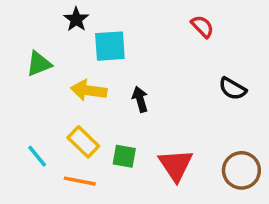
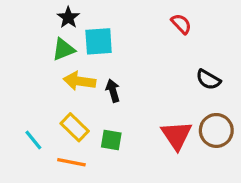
green triangle: (39, 64) -> (64, 49), moved
black arrow: (140, 99) -> (113, 91), moved
red triangle: (176, 165) -> (176, 135), moved
brown circle: (241, 170) -> (216, 130), moved

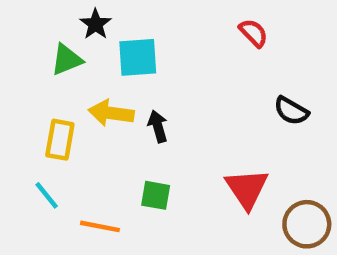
green triangle: (64, 49) -> (67, 60), moved
yellow rectangle: (75, 127) -> (60, 140), moved, turned 56
brown circle: (216, 130) -> (307, 224), moved

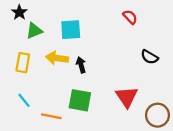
black star: (96, 24) -> (19, 12), moved
yellow rectangle: (60, 140) -> (23, 63), moved
green square: (156, 195) -> (80, 100), size x1.5

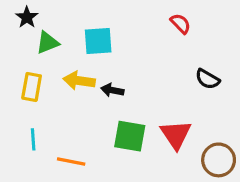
black arrow: (81, 65) -> (112, 90), turned -63
cyan line: (24, 100) -> (33, 139), turned 35
green square: (80, 100) -> (130, 136), moved

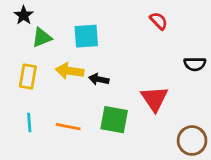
black semicircle: (207, 79) -> (195, 64), moved, turned -30
red triangle: (176, 135) -> (154, 99), moved
orange line: (71, 162) -> (68, 127), moved

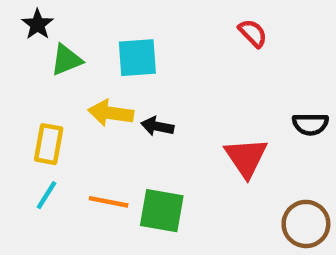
black semicircle: (195, 64) -> (310, 124), moved
yellow rectangle: (28, 77) -> (49, 144), moved
green square: (114, 120) -> (162, 211), moved
cyan line: (29, 122) -> (46, 195), turned 36

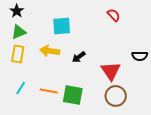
green triangle: (66, 60) -> (19, 32), moved
black arrow: (157, 126) -> (79, 57), moved, turned -48
yellow rectangle: (49, 144) -> (18, 54), moved
brown circle: (306, 224) -> (116, 96), moved

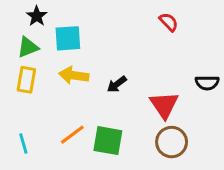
black star: (17, 11) -> (37, 16), moved
cyan square: (62, 26) -> (68, 38), moved
cyan line: (21, 88) -> (23, 144), moved, turned -48
orange line: (49, 91) -> (72, 135), turned -48

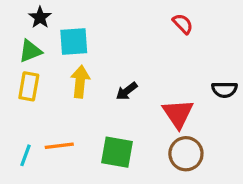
yellow arrow: (74, 75) -> (80, 82), turned 88
orange line: (72, 135) -> (59, 146), moved, turned 30
cyan line: (23, 144) -> (26, 155), turned 36

